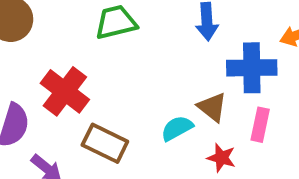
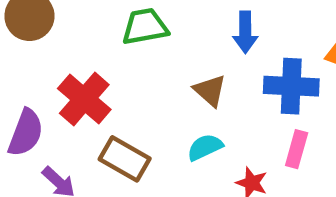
brown triangle: (212, 107) -> (210, 91), moved

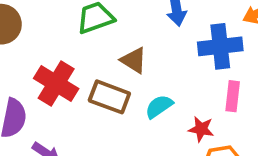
brown triangle: (210, 91) -> (134, 60), moved
brown rectangle: (125, 159) -> (109, 97), moved

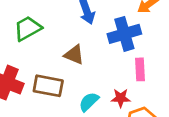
brown triangle: (134, 60) -> (74, 55), moved
cyan semicircle: (159, 107) -> (89, 102), moved

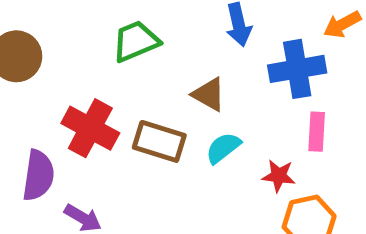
cyan semicircle: (89, 102) -> (223, 148), moved

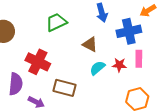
brown rectangle: (159, 141) -> (64, 88), moved
red star: (279, 176) -> (119, 65), moved

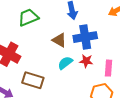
blue cross: (129, 31) -> (85, 37), moved
pink rectangle: (139, 59) -> (109, 68), moved

